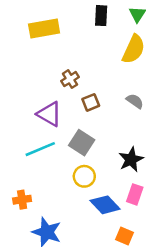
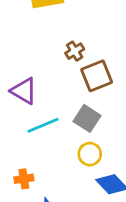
brown square: (91, 102) -> (97, 76), size x1.6
purple triangle: (49, 114) -> (24, 91), moved

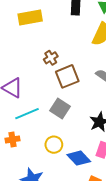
yellow circle: (90, 154) -> (54, 145), moved
orange cross: (24, 179) -> (13, 139), moved

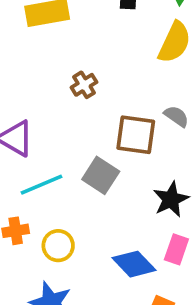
brown square: (67, 76) -> (136, 135), moved, turned 30
yellow circle: (54, 145) -> (58, 246), moved

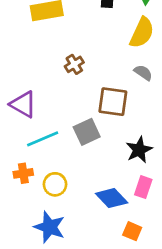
gray semicircle: (176, 116) -> (143, 73), moved
gray square: (101, 175) -> (87, 132), turned 32

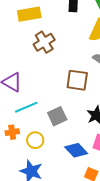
brown cross: (74, 64) -> (44, 42), moved, size x1.5
gray square: (87, 132) -> (57, 116), moved

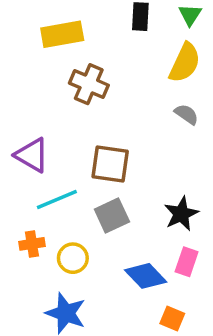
brown cross: (44, 42) -> (89, 84), turned -35
brown square: (77, 80) -> (110, 164), moved

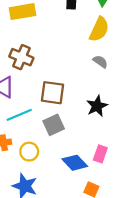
brown cross: (89, 84) -> (21, 57), moved
black star: (181, 214) -> (97, 106), moved

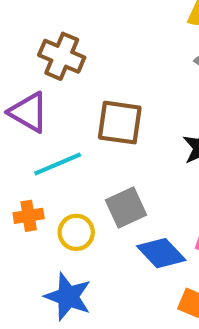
gray square: (54, 125) -> (126, 208), moved

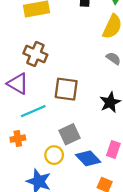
yellow circle: (76, 232) -> (54, 155), moved

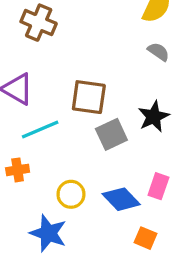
brown cross: (35, 54) -> (39, 23), moved
gray square: (69, 134) -> (111, 134), moved

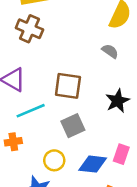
gray semicircle: (158, 52) -> (110, 51), moved
gray square: (111, 134) -> (73, 126), moved
blue diamond: (121, 199) -> (93, 164), turned -40

